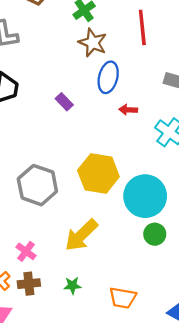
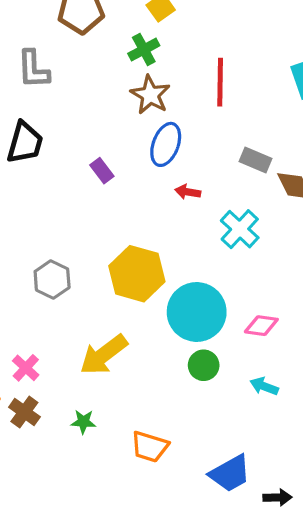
gray hexagon: (37, 185) -> (52, 280), size x0.7
brown cross: (29, 284) -> (24, 412), turned 35

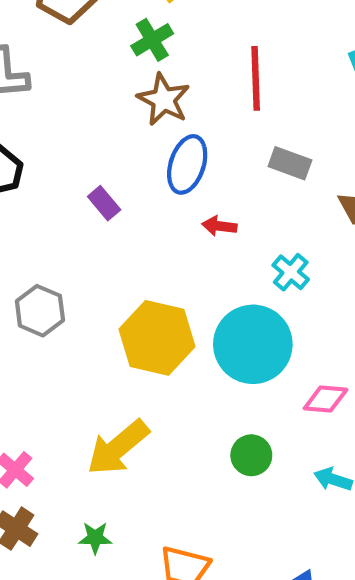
gray rectangle: (256, 160) -> (290, 163), moved
cyan cross: (240, 229) -> (291, 272), size x0.7
gray hexagon: (52, 280) -> (40, 311), moved
cyan circle: (197, 312) -> (253, 344), moved

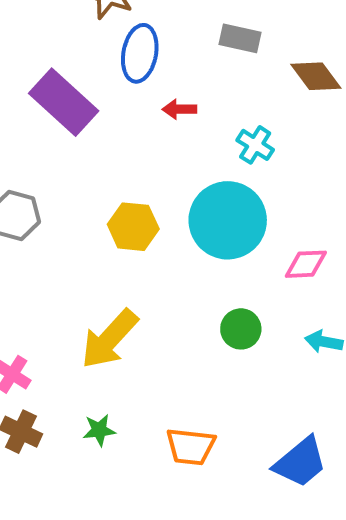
purple rectangle: (104, 203) -> (64, 102), size x2.0
yellow hexagon: (157, 338) -> (133, 227), size x0.7

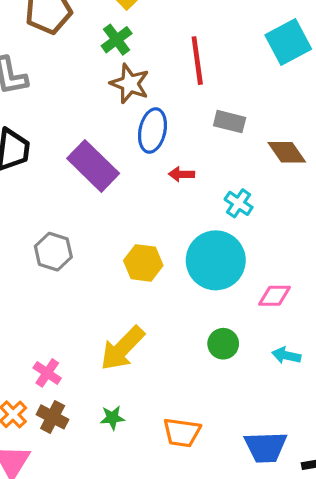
blue trapezoid: (300, 462) -> (266, 447), turned 36

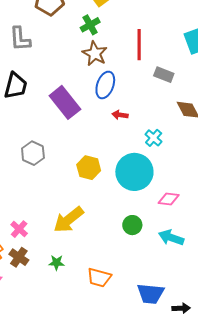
gray rectangle: (230, 122) -> (164, 75), moved
cyan arrow: (286, 355) -> (171, 238), size x1.4

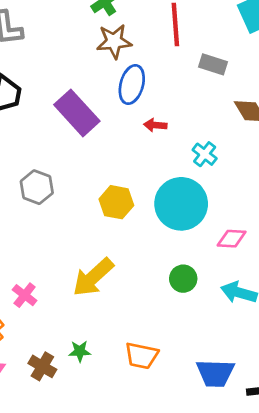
brown star: (95, 54) -> (114, 41), turned -30
brown cross: (19, 257) -> (42, 366), moved
green star: (57, 263) -> (80, 351), moved

